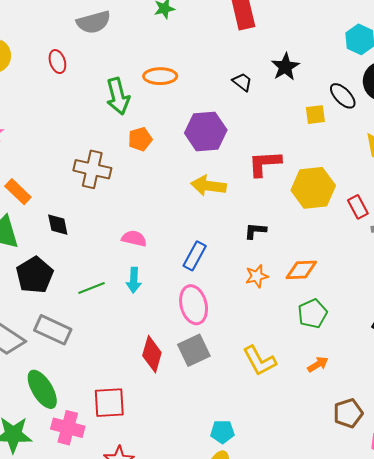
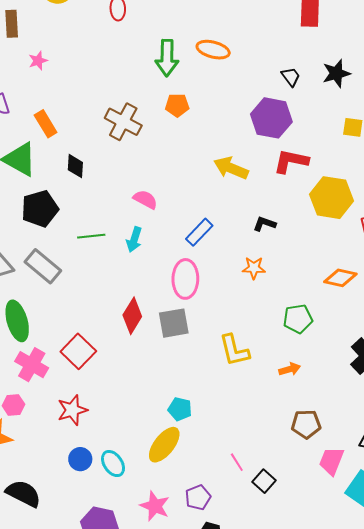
purple hexagon: (206, 131) -> (271, 118), moved
orange diamond: (301, 270) -> (340, 278), moved
red square: (109, 403) -> (78, 351), turned 32

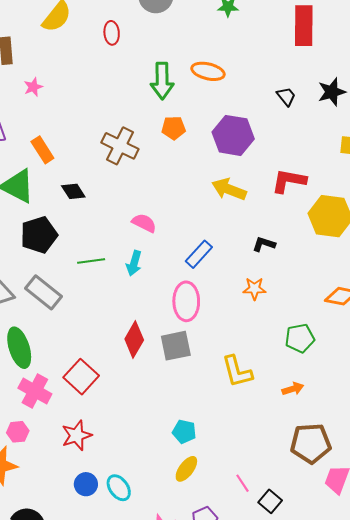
purple hexagon: (271, 118) -> (233, 135), moved
black diamond: (75, 166) -> (73, 191), turned -35
brown pentagon: (306, 424) -> (311, 443), size x1.4
yellow ellipse: (164, 445) -> (186, 469), moved, size x0.7

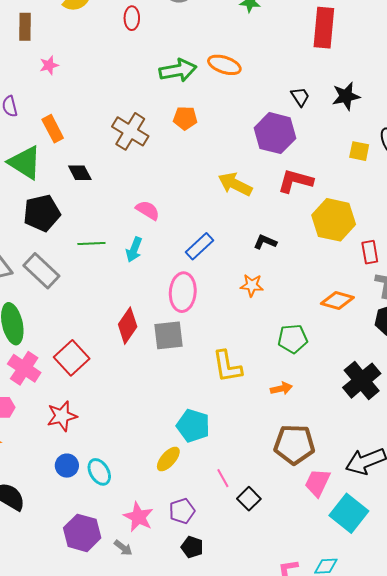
green arrow: (162, 81) -> (178, 70), turned -105
purple hexagon: (233, 135) -> (275, 133), moved
cyan pentagon: (184, 432) -> (193, 426), moved, size x1.4

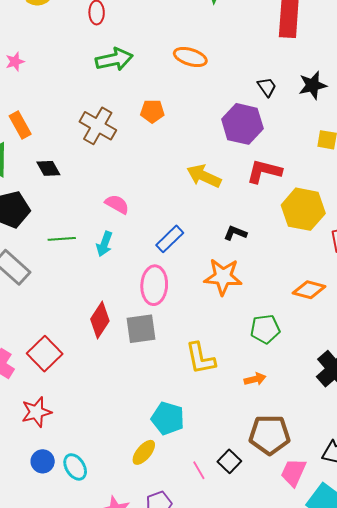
green arrow: (178, 70) -> (114, 59), moved
orange star: (252, 285) -> (223, 277), size x1.6
black square: (249, 499) -> (229, 461), moved

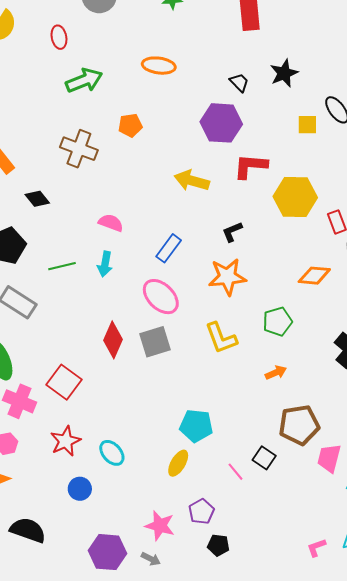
black L-shape: (235, 233) -> (232, 232), turned -35
pink ellipse: (154, 285) -> (161, 297), turned -39
yellow L-shape: (200, 358) -> (221, 338), moved
cyan ellipse: (75, 467) -> (112, 453), moved

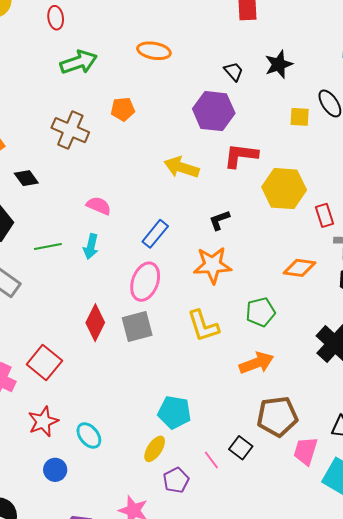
pink ellipse: (161, 297) -> (145, 282), turned 63
orange arrow: (276, 373) -> (256, 363), size x1.6
purple pentagon: (201, 512) -> (176, 480), moved

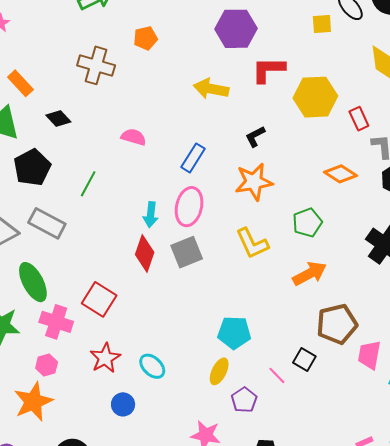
cyan arrow: (91, 246) -> (151, 215), moved
green line: (48, 247) -> (88, 184), turned -44
orange diamond: (299, 268) -> (340, 174), turned 32

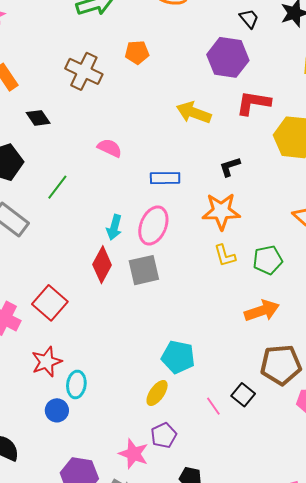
blue rectangle: (193, 158) -> (165, 178), turned 48
yellow L-shape: (252, 243) -> (225, 256), moved, size x0.7
cyan ellipse: (152, 366) -> (76, 384), moved, turned 44
purple pentagon: (244, 400) -> (164, 435), moved

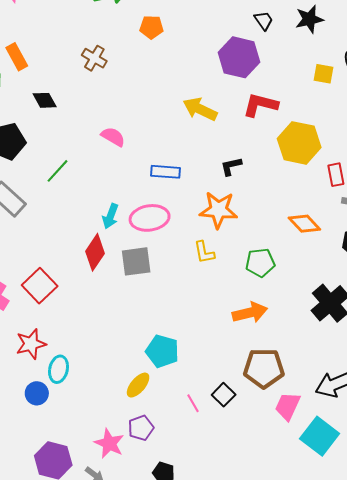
orange pentagon: (137, 52) -> (151, 27), moved
brown cross: (84, 71) -> (94, 58), size x0.7
pink ellipse: (153, 226) -> (150, 218), turned 54
yellow L-shape: (225, 256) -> (204, 252), moved

